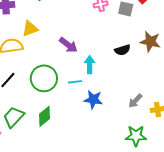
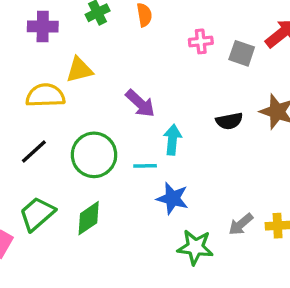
gray arrow: (135, 101) -> (241, 224), moved
green star: (136, 136) -> (195, 247), moved

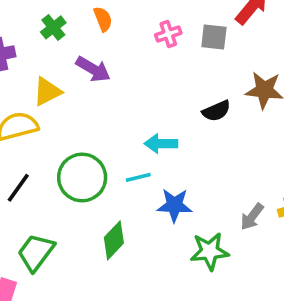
purple arrow: (140, 103) -> (93, 69), moved
cyan arrow: (172, 140) -> (161, 144), turned -84
green diamond: (89, 218) -> (114, 240), moved

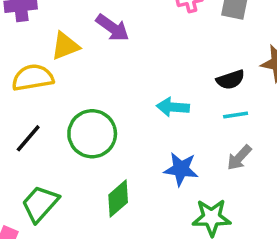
cyan line: (138, 177) -> (236, 115), moved
gray arrow: (252, 217) -> (239, 158), moved

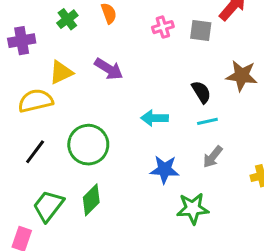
purple arrow: (112, 28) -> (109, 69), moved
black semicircle: (230, 80) -> (201, 92), turned -100
green diamond: (118, 199) -> (91, 200), moved

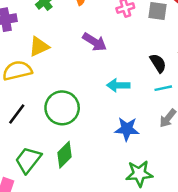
purple arrow: (109, 69) -> (95, 42), moved
green star: (193, 209) -> (139, 174), moved

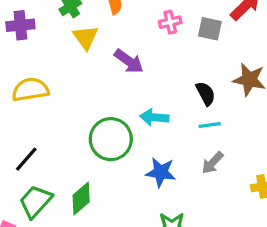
yellow triangle: (39, 47) -> (86, 37), moved, turned -45
green circle: (62, 108) -> (111, 139), moved
black line: (17, 114) -> (26, 159), moved

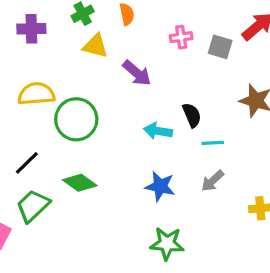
yellow triangle: (86, 37) -> (95, 46), turned -44
black semicircle: (206, 94) -> (192, 115), moved
green circle: (111, 139) -> (76, 119), moved
green diamond: (81, 198) -> (80, 183), moved, turned 72

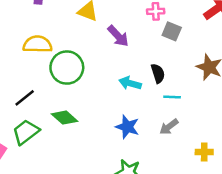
gray square: (220, 47) -> (172, 31), moved

